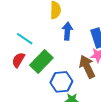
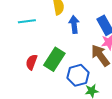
cyan line: (25, 39) -> (27, 21), moved, turned -30

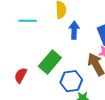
red semicircle: (31, 62) -> (21, 75), moved

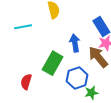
blue arrow: (74, 30) -> (75, 43), moved

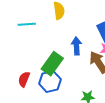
blue hexagon: (77, 78) -> (50, 82), moved

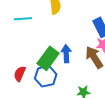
blue arrow: (77, 46) -> (66, 54), moved

